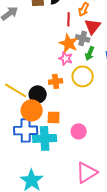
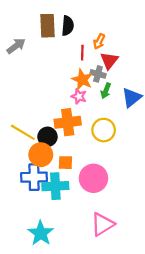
yellow circle: (83, 76) -> (104, 130), moved
orange cross: (56, 81) -> (68, 122), size x1.6
pink circle: (79, 131) -> (93, 178), size x1.6

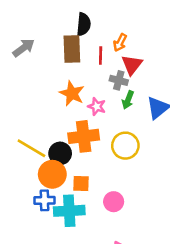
brown rectangle: (47, 26) -> (72, 49), moved
orange star: (82, 80) -> (72, 93), moved
blue cross: (34, 177) -> (44, 200), size x0.7
pink circle: (93, 178) -> (114, 202), size x0.6

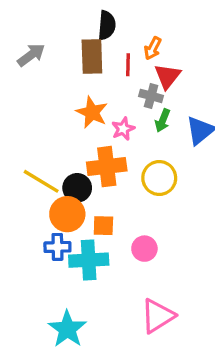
pink star: (97, 106) -> (123, 129), turned 30

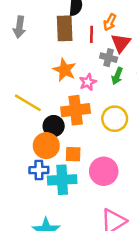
gray arrow: (31, 55) -> (19, 27), turned 135
yellow line: (41, 181) -> (28, 103), moved
pink circle: (144, 249) -> (104, 171), size x1.5

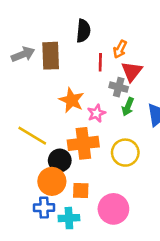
gray arrow: (19, 27) -> (23, 54), turned -120
brown rectangle: (65, 28) -> (51, 56), moved
cyan cross: (62, 180) -> (69, 218), size x0.7

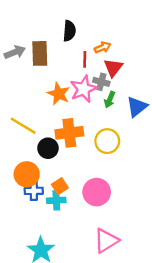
orange arrow: (120, 49) -> (103, 47), turned -140
pink star: (96, 113) -> (84, 89), moved, size x1.6
orange circle: (52, 181) -> (27, 174), moved
orange square: (81, 191) -> (60, 186), moved, turned -35

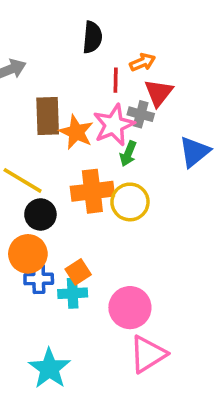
brown rectangle: (40, 53) -> (48, 116), moved
green arrow: (110, 100) -> (128, 154), moved
yellow circle: (107, 141) -> (130, 202), moved
black circle: (48, 148) -> (40, 214), moved
pink circle: (97, 192) -> (130, 308), moved

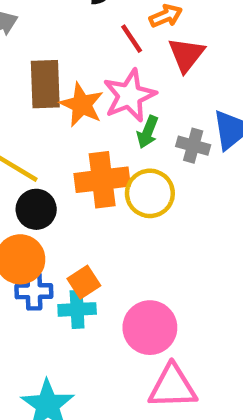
red line: (116, 80) -> (132, 39), turned -35
gray cross: (141, 114) -> (193, 146), moved
pink triangle: (148, 354) -> (173, 387), turned 30

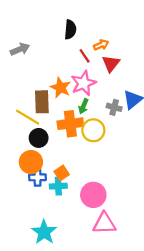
brown rectangle: (45, 84) -> (42, 102), moved
green arrow: (148, 132) -> (83, 106), moved

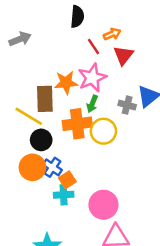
orange star: (60, 88) -> (66, 83), turned -30
blue cross: (38, 177) -> (52, 167), moved, turned 35

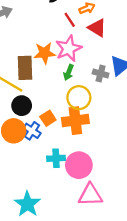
red triangle: (123, 55) -> (97, 28), turned -36
orange cross: (77, 124) -> (75, 121), moved
orange square: (67, 180) -> (48, 118), moved
cyan cross: (64, 195) -> (56, 158), moved

